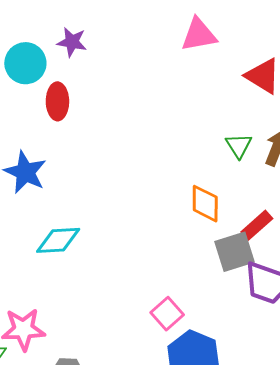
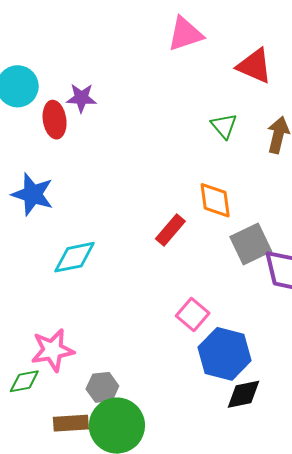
purple star: (72, 42) -> (81, 98), moved
green triangle: (239, 146) -> (224, 126), moved
red rectangle: (257, 225) -> (170, 230), moved

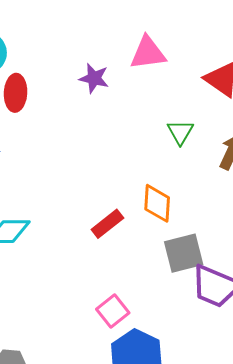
pink triangle: (185, 34) -> (148, 53), moved
purple star: (81, 98) -> (94, 78), moved

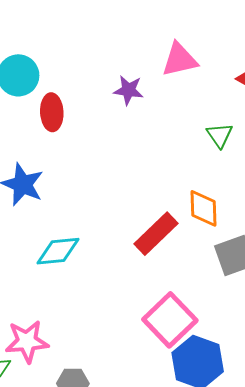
red rectangle: (107, 224) -> (156, 234), size x1.4
pink square: (113, 311) -> (170, 320), size x1.6

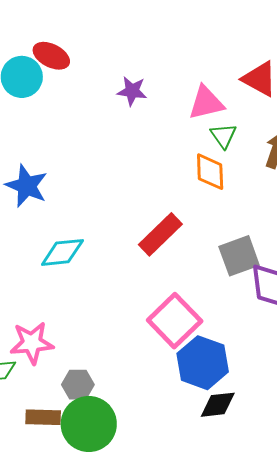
pink triangle: (180, 60) -> (206, 103), moved
red ellipse: (52, 112) -> (51, 56), moved, turned -60
orange diamond: (203, 208) -> (210, 172), moved

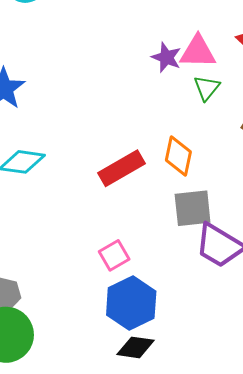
purple star: (132, 91) -> (166, 57), moved
orange diamond: (210, 172) -> (178, 156), moved
pink square: (175, 321) -> (114, 255), size x0.6

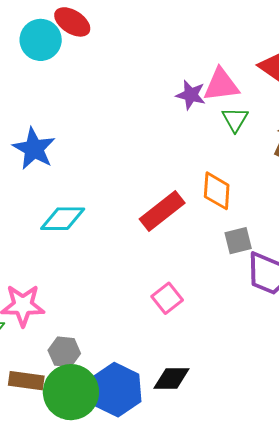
gray square: (193, 208) -> (238, 241), size x0.7
blue hexagon: (131, 303) -> (116, 390), moved
black diamond: (136, 347) -> (171, 378), moved

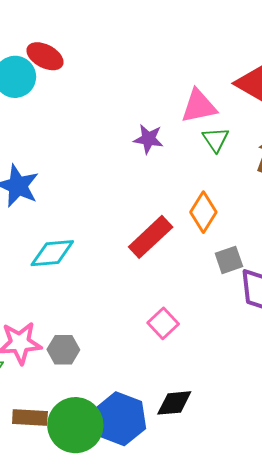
purple star: (191, 95) -> (148, 139), moved
orange diamond: (217, 191) -> (203, 212), turned 33
gray hexagon: (64, 352) -> (63, 350), moved

